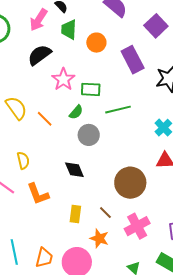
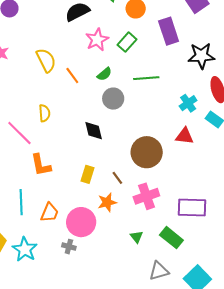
green rectangle: (91, 89) -> (127, 42), moved, turned -60
orange L-shape: (38, 194) -> (41, 165), moved
orange star: (99, 238) -> (107, 202), turned 30

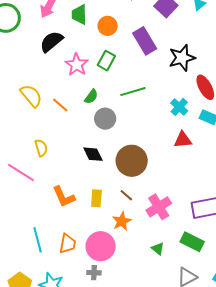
brown circle: (147, 152) -> (132, 161), moved
orange L-shape: (41, 165) -> (64, 197), moved

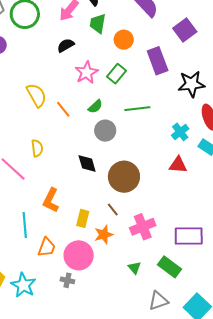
black semicircle: (51, 42) -> (66, 45), size x0.7
orange L-shape: (64, 197) -> (51, 200), turned 40
yellow rectangle: (96, 198) -> (83, 218), moved
cyan line: (38, 240) -> (25, 225), moved

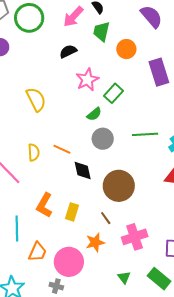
green rectangle: (117, 74) -> (114, 93), moved
orange line: (63, 109) -> (62, 149), moved, turned -30
green line: (137, 109) -> (145, 134), moved
yellow rectangle: (83, 218) -> (72, 212), moved

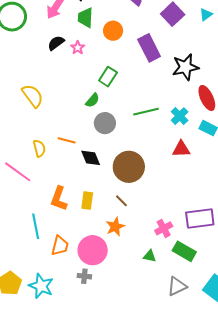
pink star: (87, 80) -> (78, 48), moved, size x0.6
pink cross: (135, 237) -> (164, 228), moved, size x0.7
green triangle: (124, 277) -> (150, 256), turned -32

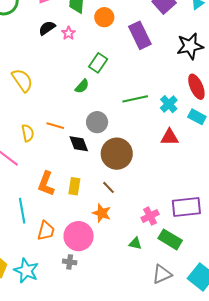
black star: (185, 67) -> (190, 46), moved
gray circle: (105, 123) -> (97, 122), moved
orange star: (115, 227) -> (102, 213), turned -30

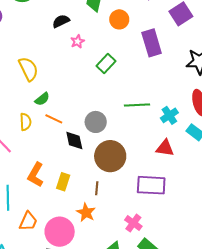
pink star: (68, 33) -> (78, 41), moved
green semicircle: (82, 86) -> (42, 99), moved
brown line: (109, 187) -> (97, 188), turned 40
purple rectangle: (186, 207) -> (151, 185), moved
pink cross: (150, 216) -> (133, 223), turned -36

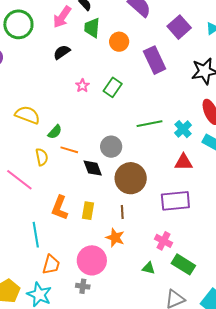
pink star: (78, 41) -> (82, 86), moved
yellow semicircle: (28, 69) -> (27, 115), moved, turned -35
orange trapezoid: (28, 221) -> (51, 265), moved

